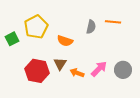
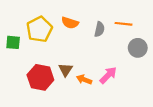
green square: (12, 39) -> (13, 42), turned 32
orange semicircle: (65, 41) -> (70, 23), moved
gray circle: (123, 70) -> (138, 48), moved

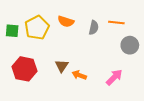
green square: (13, 42) -> (12, 31), moved
pink arrow: (108, 75) -> (114, 77), moved
red hexagon: (40, 77) -> (25, 69), moved

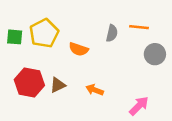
orange semicircle: (66, 21) -> (79, 49), moved
brown triangle: (62, 66) -> (58, 85), moved, turned 32
pink arrow: (114, 77) -> (139, 106), moved

